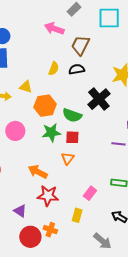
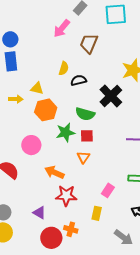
pink arrow: (54, 29) -> (62, 28), turned -66
black semicircle: (77, 69) -> (79, 80), moved
orange hexagon: (45, 106) -> (46, 110), moved
pink circle: (15, 131) -> (31, 145), moved

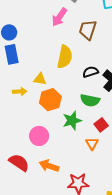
yellow semicircle: (64, 68) -> (65, 57), size x1.6
black semicircle: (79, 80) -> (90, 72), moved
red square: (87, 136) -> (101, 125), moved, turned -32
orange arrow: (54, 172) -> (49, 166), moved

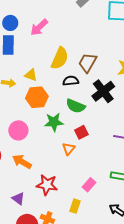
pink arrow: (59, 17) -> (39, 27), moved
brown trapezoid: (88, 30) -> (88, 63), moved
black semicircle: (90, 72) -> (71, 81), moved

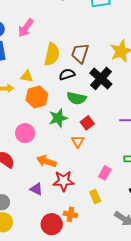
orange arrow: (22, 162) -> (46, 161), moved
purple triangle: (18, 199) -> (36, 189), moved
yellow rectangle: (75, 206) -> (95, 197), turned -32

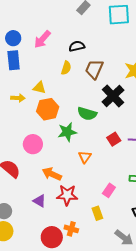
yellow semicircle: (52, 54) -> (66, 68), size x0.6
black semicircle: (67, 74) -> (77, 46), moved
red square: (87, 123) -> (114, 139), moved

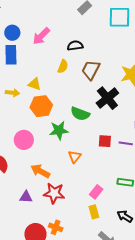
red square: (114, 139) -> (105, 141), turned 32
purple triangle: (39, 201) -> (26, 197), turned -32
yellow rectangle: (97, 213) -> (94, 212), moved

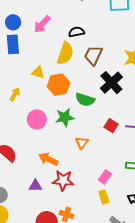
yellow semicircle: (63, 66) -> (65, 53), size x1.6
yellow arrow: (12, 93) -> (15, 94), moved, turned -64
orange hexagon: (41, 106) -> (58, 85), moved
pink circle: (24, 140) -> (37, 119), moved
red square: (105, 141) -> (111, 126), turned 32

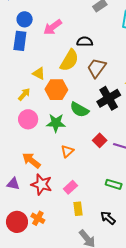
yellow arrow: (15, 94) -> (24, 94), moved
pink rectangle: (105, 177) -> (70, 187), moved

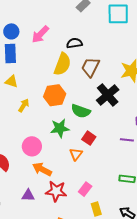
yellow triangle: (39, 73) -> (12, 81), moved
pink circle: (28, 119) -> (32, 146), moved
red square: (100, 140) -> (89, 138), moved

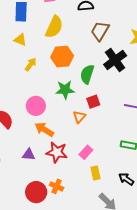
yellow semicircle: (62, 64) -> (54, 27), moved
green semicircle: (81, 111) -> (87, 74), turned 84
red square: (89, 138) -> (93, 102), turned 32

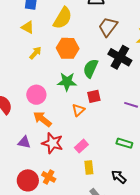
black cross: (115, 60) -> (120, 57), turned -30

